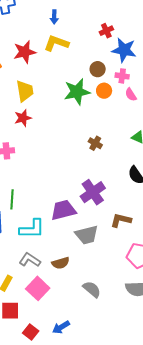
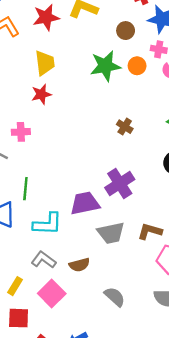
brown circle: (98, 69) -> (126, 31), moved
brown L-shape: (121, 220) -> (150, 231), moved

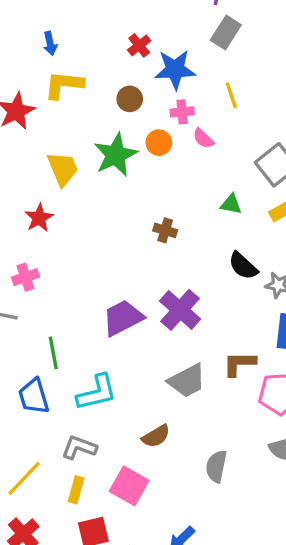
yellow trapezoid: (45, 63) -> (63, 169), moved
purple trapezoid: (85, 203) -> (123, 318), moved
gray L-shape: (44, 260) -> (79, 447), moved
gray semicircle: (115, 297) -> (216, 466), turned -105

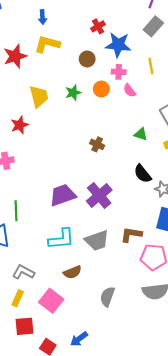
green star: (116, 155) -> (73, 93), size x0.6
cyan L-shape: (97, 393) -> (61, 239), moved

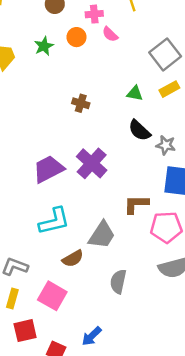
green triangle: (141, 134) -> (135, 93), moved
gray trapezoid: (97, 240) -> (102, 235), moved, turned -30

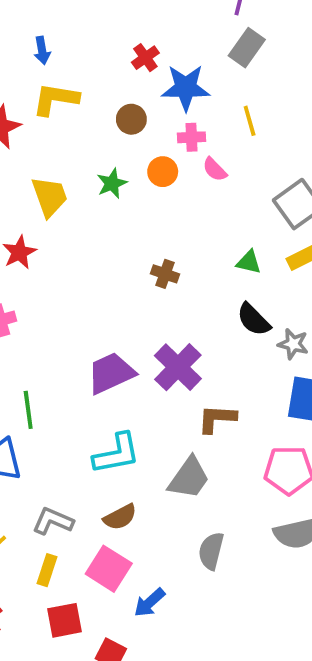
brown L-shape: (136, 204) -> (217, 419), moved
brown semicircle: (73, 258) -> (120, 517), moved
blue arrow: (92, 336) -> (149, 603), moved

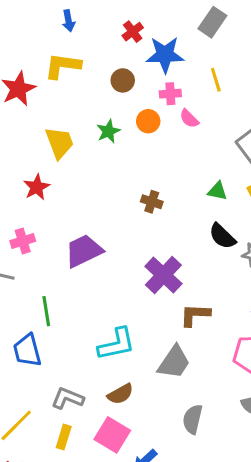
blue arrow: (42, 50) -> (69, 21), moved
purple trapezoid: (111, 373) -> (84, 251), moved

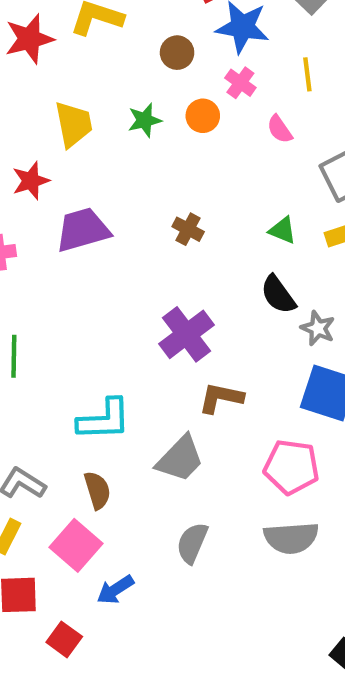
pink cross: (170, 94) -> (240, 83), turned 30
pink semicircle: (189, 119) -> (280, 129), moved
purple trapezoid: (84, 251) -> (83, 230), moved
brown semicircle: (120, 394) -> (97, 490), turned -88

